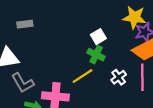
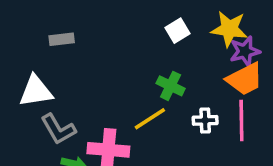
white square: (98, 37) -> (177, 31), moved
white cross: (119, 77) -> (205, 120), turned 35

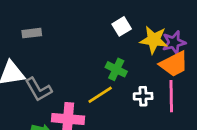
yellow star: (229, 29) -> (154, 40), moved
gray L-shape: (58, 129) -> (38, 89), moved

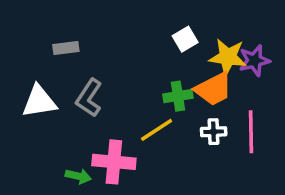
orange trapezoid: (174, 64) -> (214, 89), moved
green cross: (116, 69) -> (178, 96), turned -35
gray L-shape: (38, 89) -> (89, 98), moved, turned 64

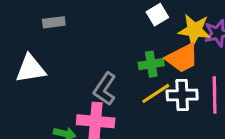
gray L-shape: (89, 98) -> (105, 89), moved
yellow line: (157, 130) -> (156, 93), moved
white cross: (214, 132) -> (182, 95), size x1.4

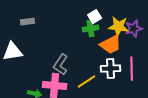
green cross: (151, 64) -> (91, 29), moved
yellow line: (156, 93) -> (87, 82), moved

